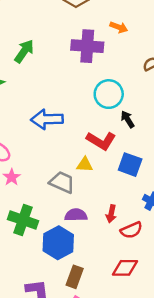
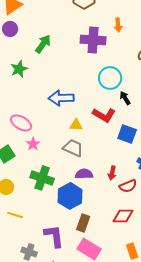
orange arrow: (119, 27) -> (118, 25), turned 64
yellow triangle: (85, 165) -> (76, 125), moved

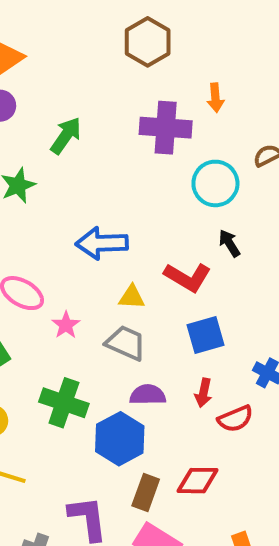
cyan circle: (110, 78) -> (215, 183), moved
blue square: (127, 134) -> (205, 335), moved, turned -36
pink star: (33, 144) -> (66, 325), moved
red diamond: (123, 216) -> (198, 481), moved

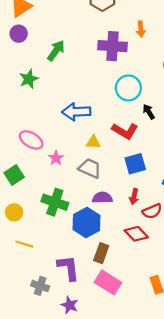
cyan circle: (215, 183) -> (128, 88), moved
red diamond: (198, 481) -> (136, 234), moved, turned 45

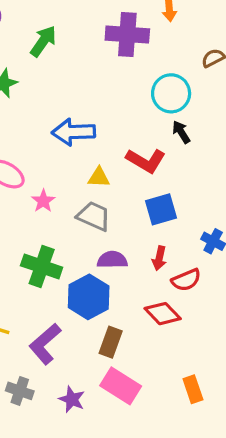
cyan circle: (128, 88) -> (171, 93), moved
purple L-shape: (68, 268) -> (45, 344), moved, turned -124
purple star: (70, 305) -> (72, 399), moved

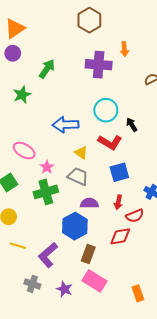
cyan circle: (171, 93) -> (106, 110), moved
yellow triangle: (99, 177) -> (81, 153), turned 32
green cross: (42, 267) -> (46, 192), moved, turned -35
red diamond: (163, 314) -> (120, 236), turned -55
orange rectangle: (193, 389) -> (138, 293), moved

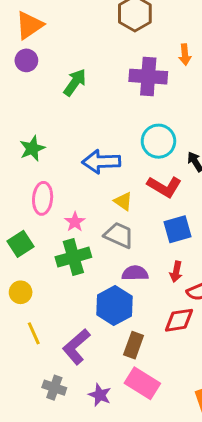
green star: (22, 95) -> (32, 148), moved
pink ellipse: (24, 151) -> (43, 198), turned 65
yellow line: (18, 246) -> (34, 333), turned 49

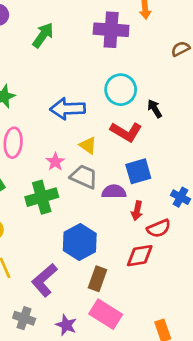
pink star: (75, 222) -> (55, 162), moved
purple semicircle: (135, 273) -> (114, 192), moved

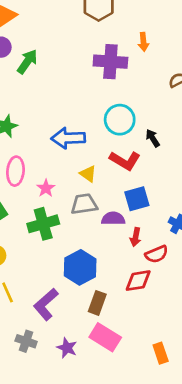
green arrow: (43, 35) -> (27, 62), moved
pink star: (55, 162) -> (46, 188), moved
gray trapezoid: (84, 177) -> (84, 204), turned -32

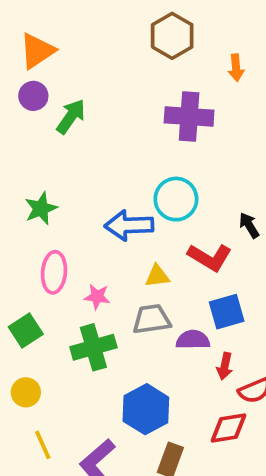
orange arrow: (143, 42) -> (236, 68), moved
cyan circle: (120, 120) -> (176, 199), moved
yellow triangle: (88, 174) -> (157, 276), turned -42
pink star: (46, 188) -> (97, 297), turned -30

